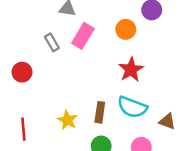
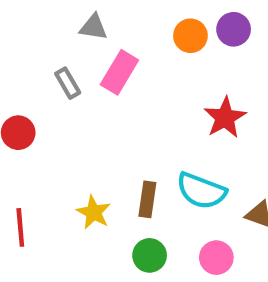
orange circle: (126, 29) -> (190, 36), moved
red star: (131, 70) -> (225, 118), moved

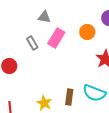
orange circle: (190, 36) -> (87, 32), moved

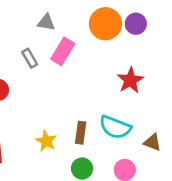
orange circle: (87, 32) -> (105, 24), moved, size x1.5

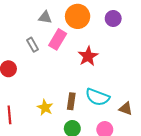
orange circle: (105, 24) -> (78, 16), moved
red star: (130, 80) -> (88, 56), moved

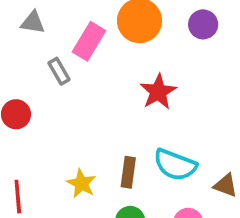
gray triangle: (45, 17) -> (33, 23), moved
pink rectangle: (58, 39) -> (89, 41), moved

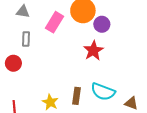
purple circle: (203, 24) -> (102, 24), moved
gray rectangle: (59, 71) -> (26, 39), moved, turned 32

